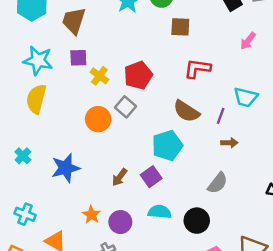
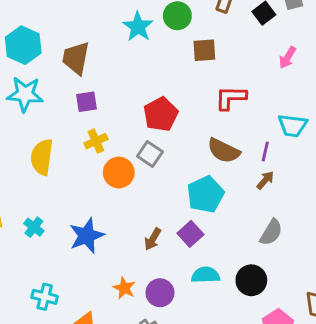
cyan star: (38, 61) -> (25, 94), moved
yellow cross: (99, 76) -> (96, 141), moved, turned 36
brown arrow: (229, 143) -> (265, 180), moved, turned -42

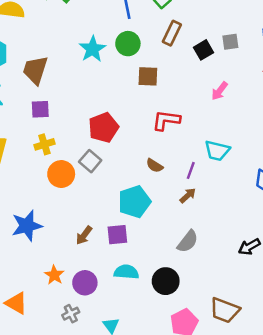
brown semicircle: (224, 151) -> (155, 166), size x0.6
purple square: (190, 234) -> (117, 235), turned 30

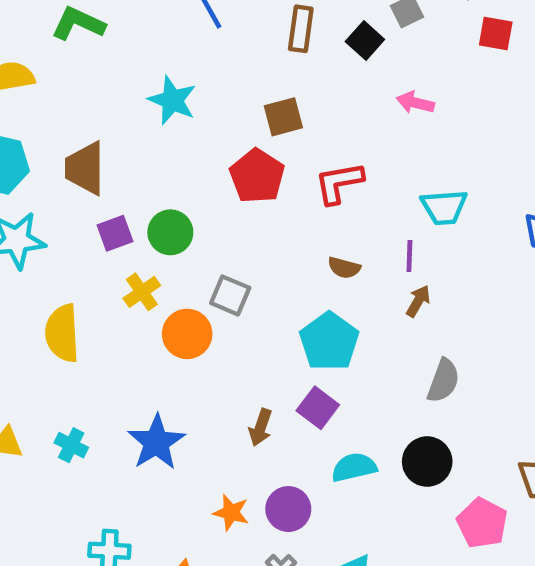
green circle: (128, 44) -> (170, 232), moved
pink arrow: (220, 91) -> (415, 103), turned 84
red pentagon: (104, 128) -> (257, 176), moved
purple square: (117, 235) -> (318, 408), turned -30

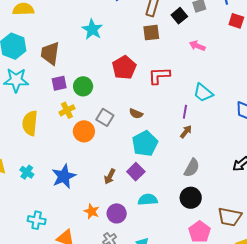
brown square: (283, 117) -> (151, 33), moved
cyan trapezoid: (444, 207) -> (203, 93), turned 35
brown semicircle: (344, 268) -> (136, 114), moved
black circle: (427, 462) -> (191, 198), moved

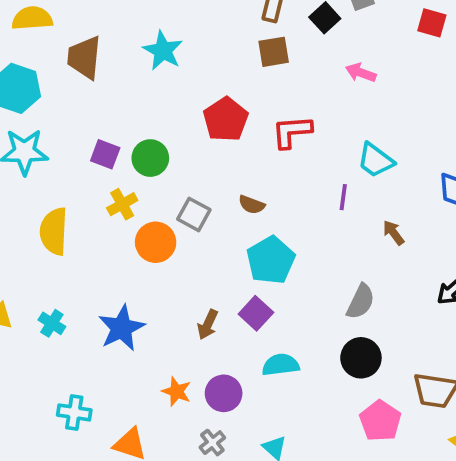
brown trapezoid: (50, 53) -> (84, 58), moved
purple square: (59, 83) -> (105, 154), turned 35
brown arrow: (186, 132) -> (393, 233), moved, turned -72

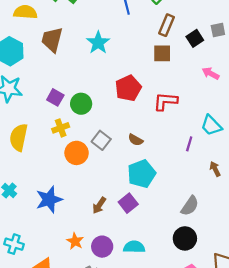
cyan semicircle: (281, 365) -> (134, 247), moved

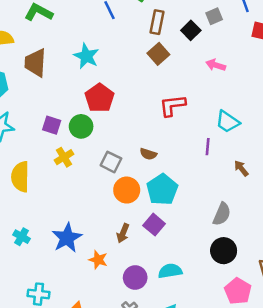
brown square: (162, 53) -> (158, 54), turned -30
red pentagon: (128, 88) -> (100, 98), moved
orange circle: (77, 153) -> (127, 190), moved
orange star: (75, 241) -> (98, 260), moved

